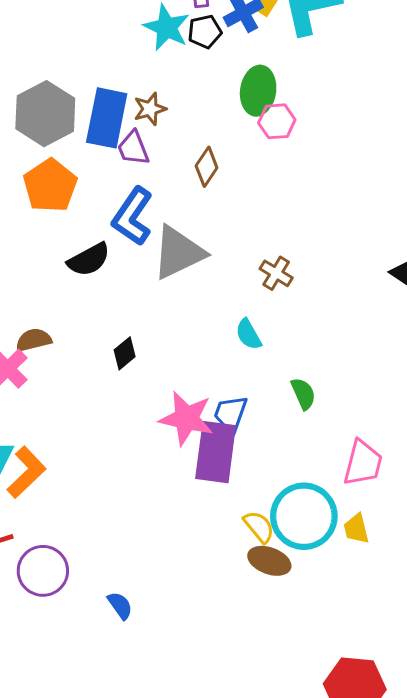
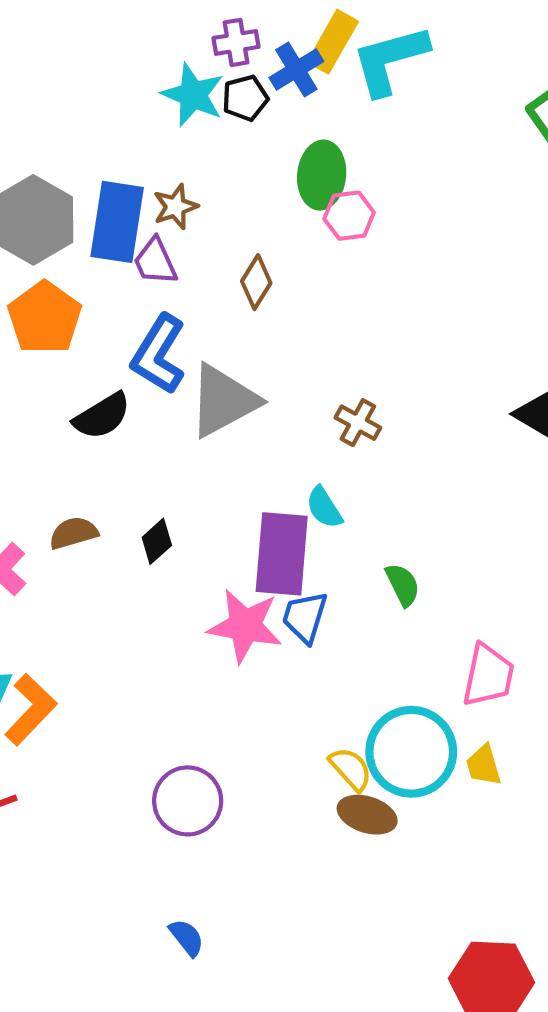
brown semicircle: (34, 340) -> (73, 533), moved
purple rectangle: (216, 452) -> (282, 554), moved
purple circle: (43, 571) -> (188, 801), moved
blue semicircle: (120, 606) -> (187, 938), moved

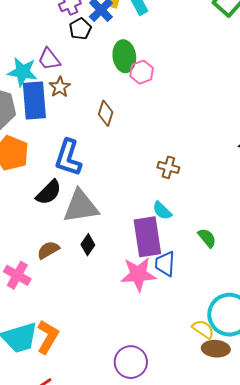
cyan star: (193, 95) -> (22, 72), moved
purple trapezoid: (155, 261) -> (49, 59), moved
gray triangle: (223, 401) -> (81, 206), moved, turned 33

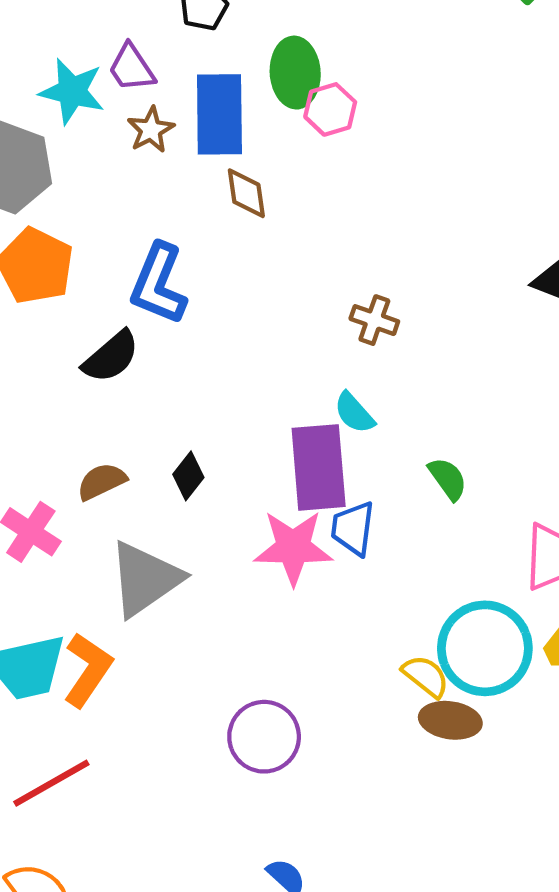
blue rectangle: (34, 101) -> (219, 114), moved
brown diamond: (106, 113) -> (246, 193), turned -30
gray triangle: (81, 206) -> (145, 579), moved, turned -30

